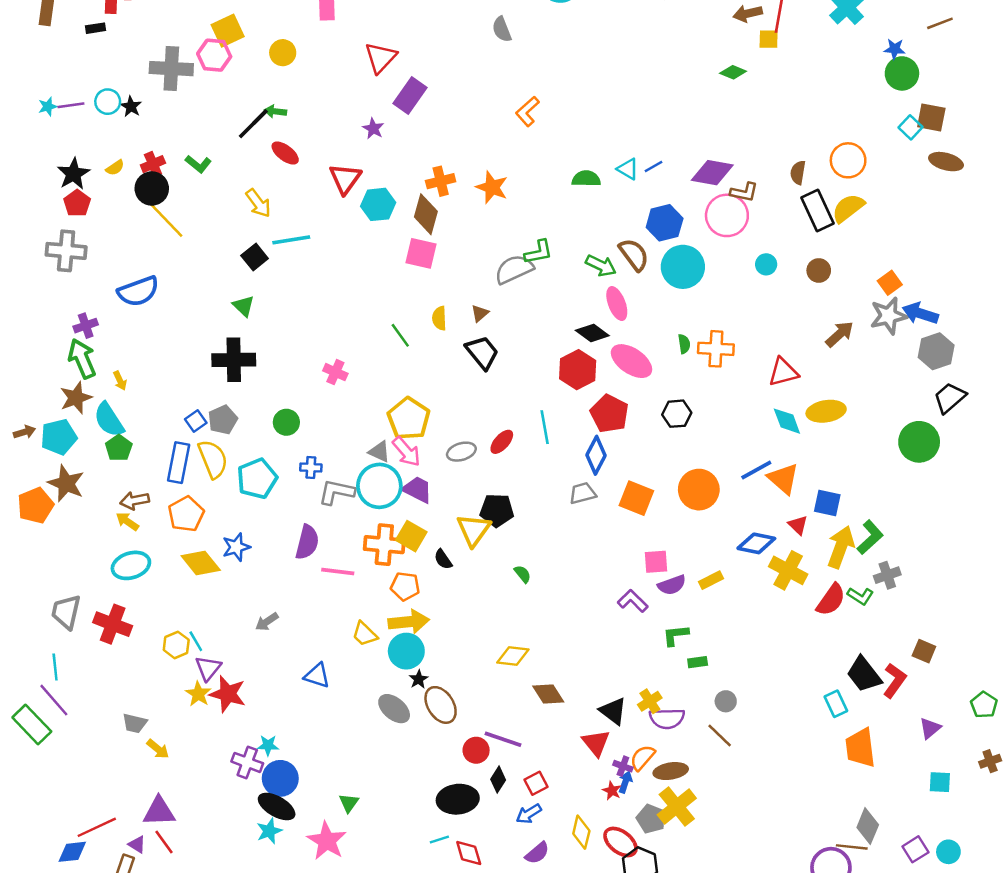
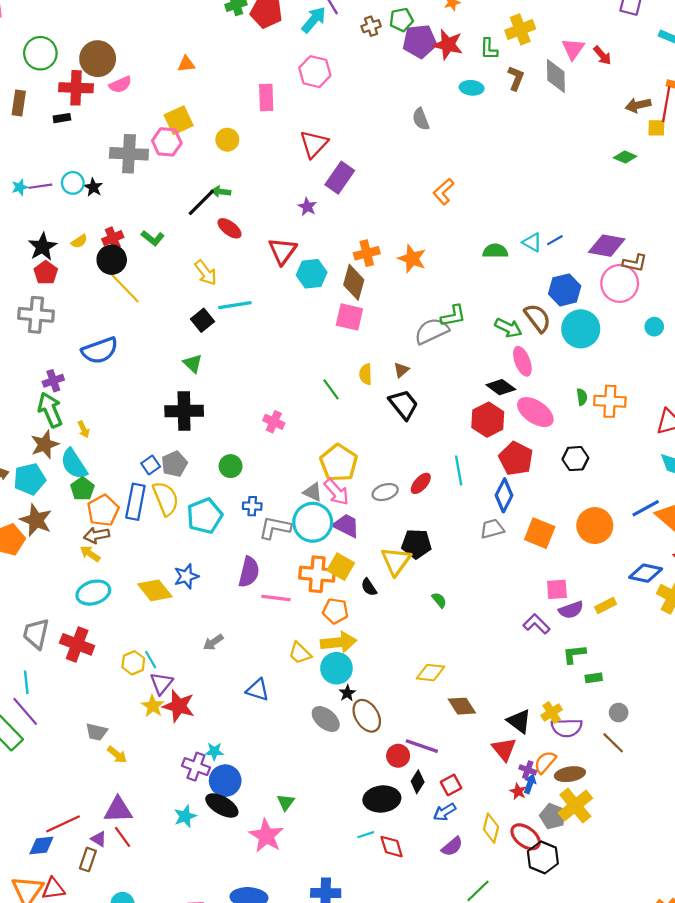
orange pentagon: (186, 514) -> (103, 510), moved
cyan star: (269, 831) -> (185, 816), moved

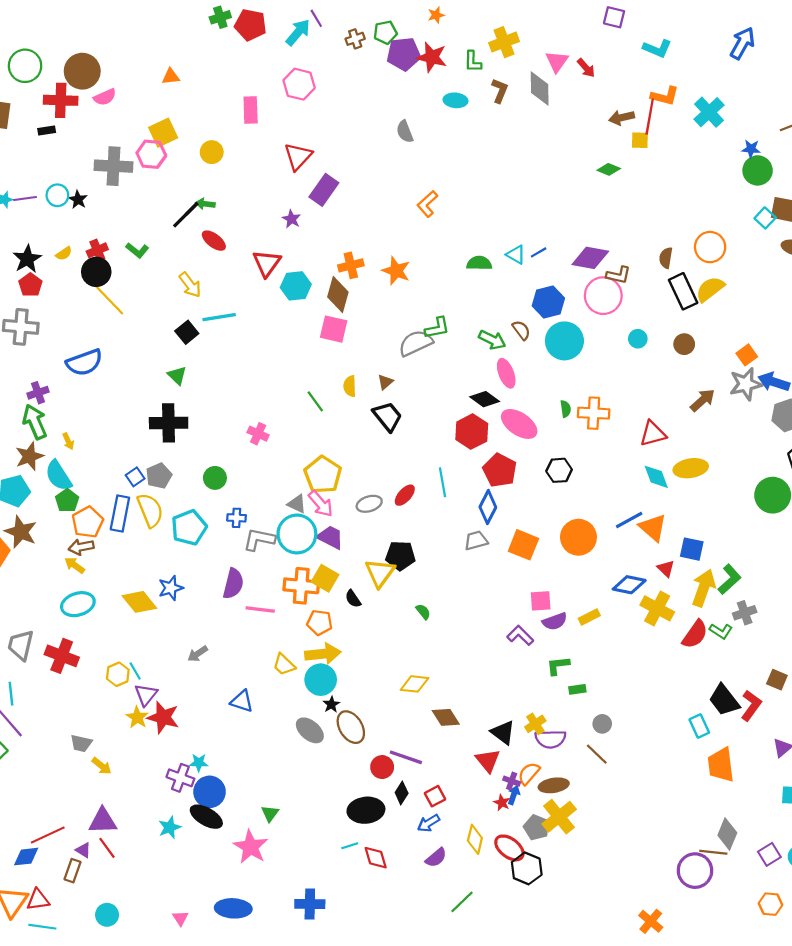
brown semicircle: (538, 318) -> (521, 330), size x0.7

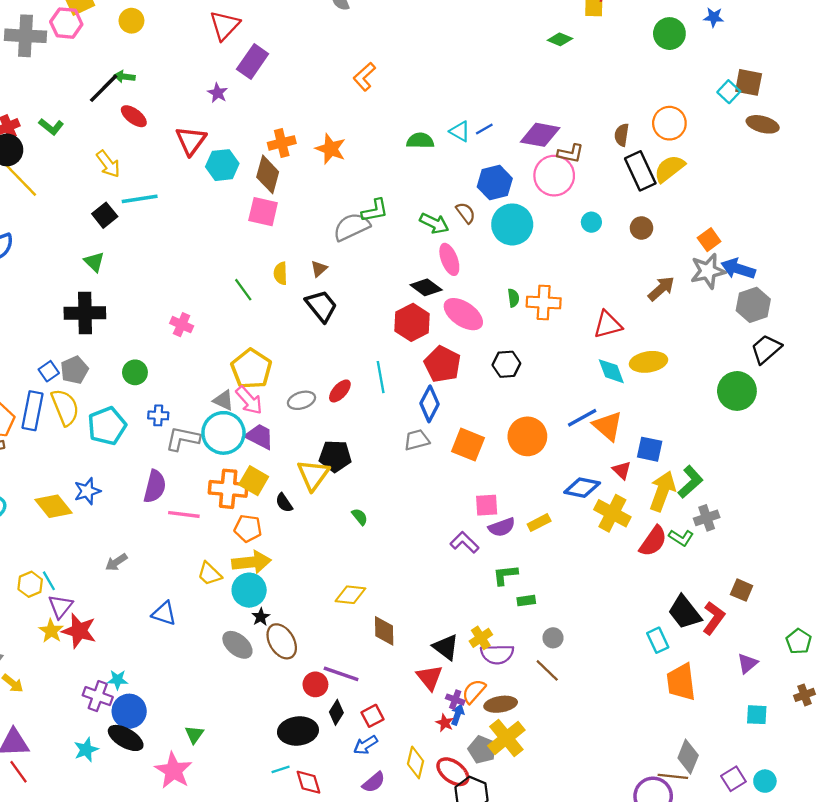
green circle: (758, 170) -> (669, 34), moved
brown diamond: (446, 717) -> (384, 631), turned 32

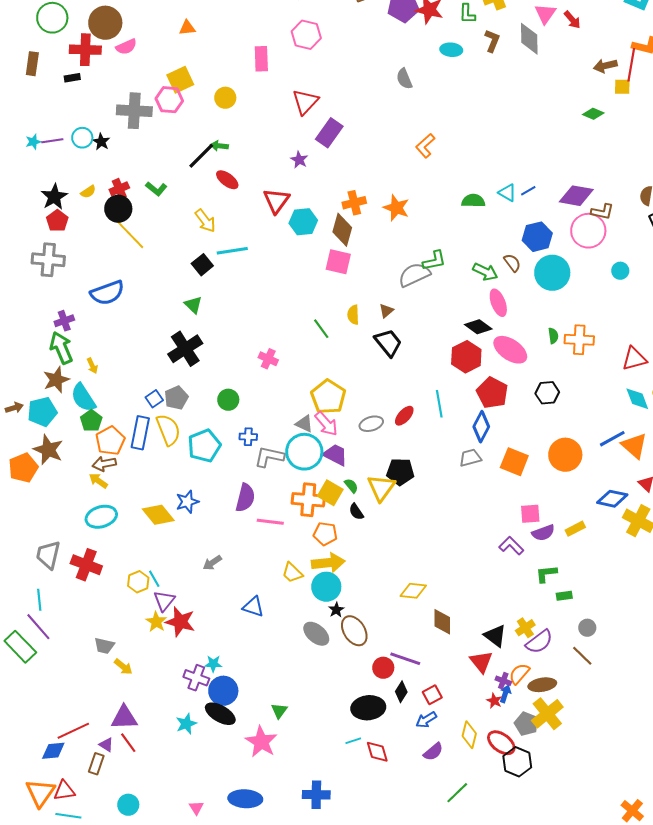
black cross: (85, 313) -> (185, 349), turned -32
green semicircle: (360, 517) -> (351, 486), moved
purple semicircle: (497, 654) -> (539, 642), turned -36

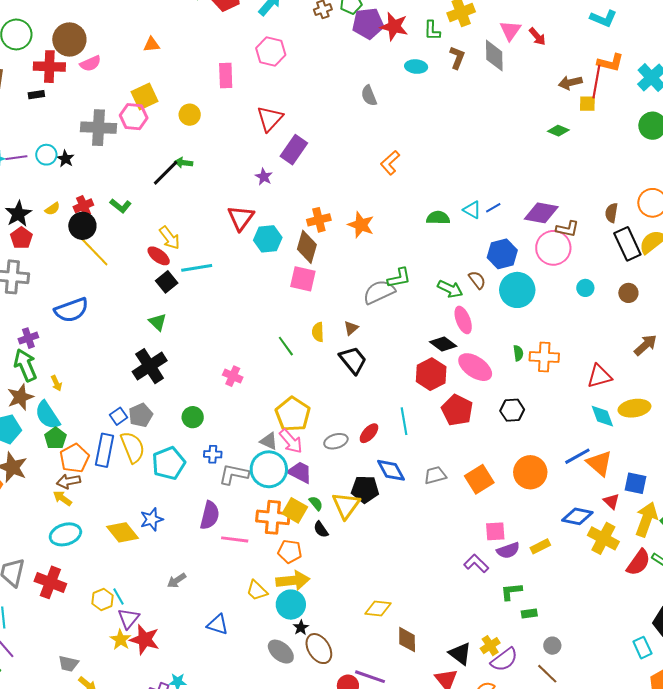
red ellipse: (227, 180) -> (159, 256), moved
blue diamond: (481, 427) -> (391, 470), moved, turned -56
orange square: (514, 462) -> (479, 479), turned 36

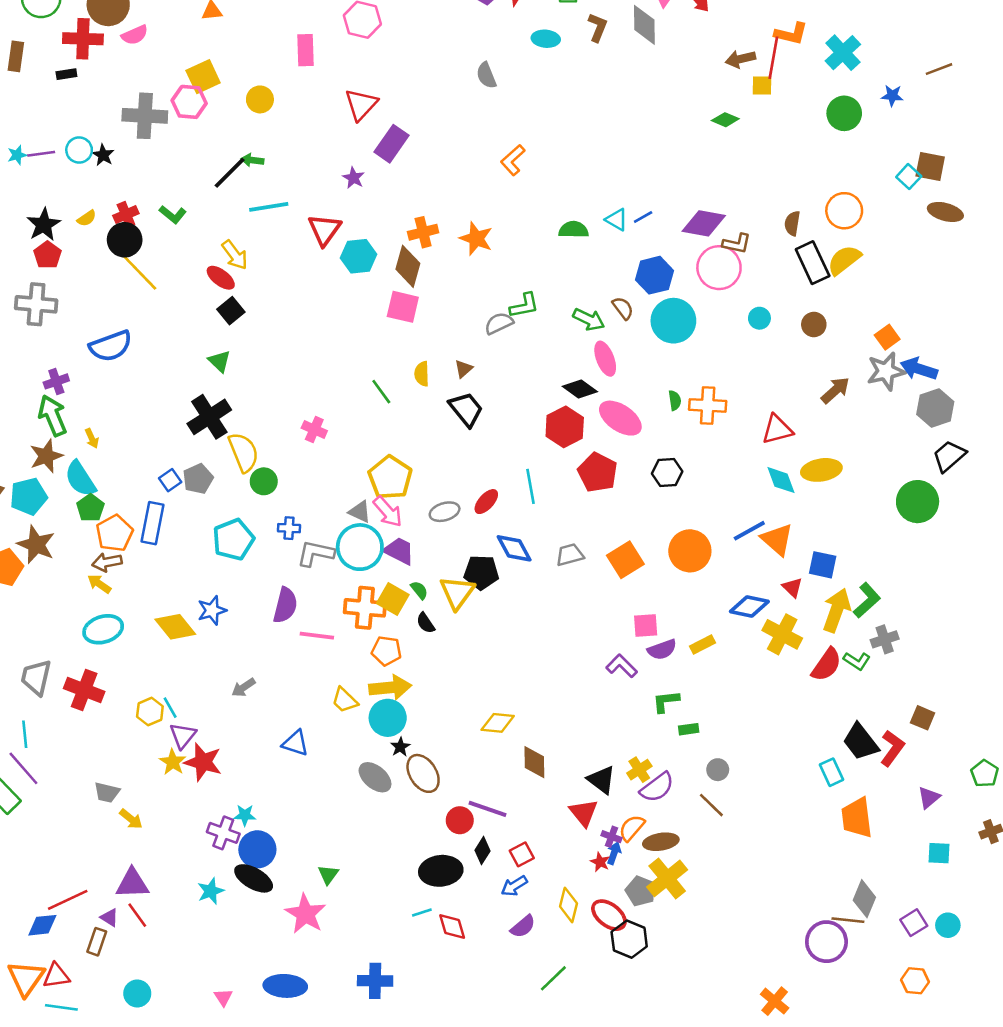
cyan line: (197, 268) -> (269, 207), moved
gray semicircle: (379, 292) -> (499, 323), size x0.7
yellow semicircle: (133, 447) -> (243, 452), moved

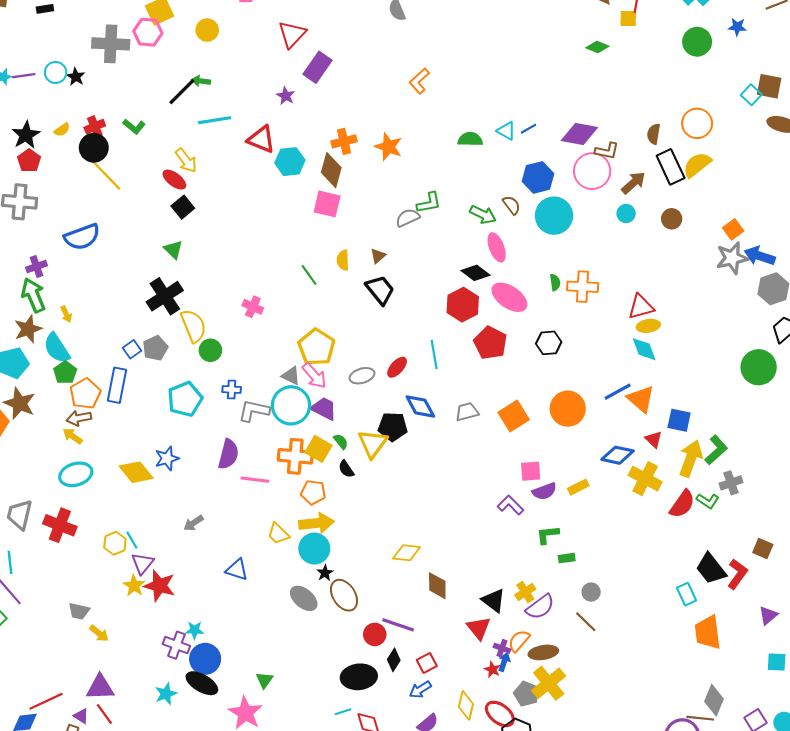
red triangle: (324, 230) -> (261, 139), turned -44
brown arrow: (835, 390) -> (633, 183), moved
yellow ellipse: (821, 470) -> (648, 326), moved, size x0.7

